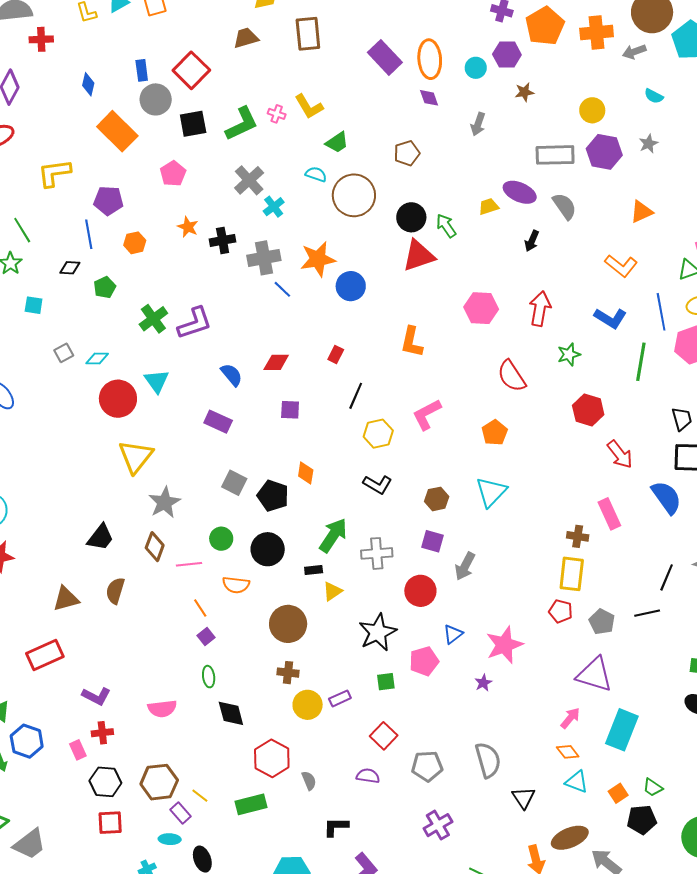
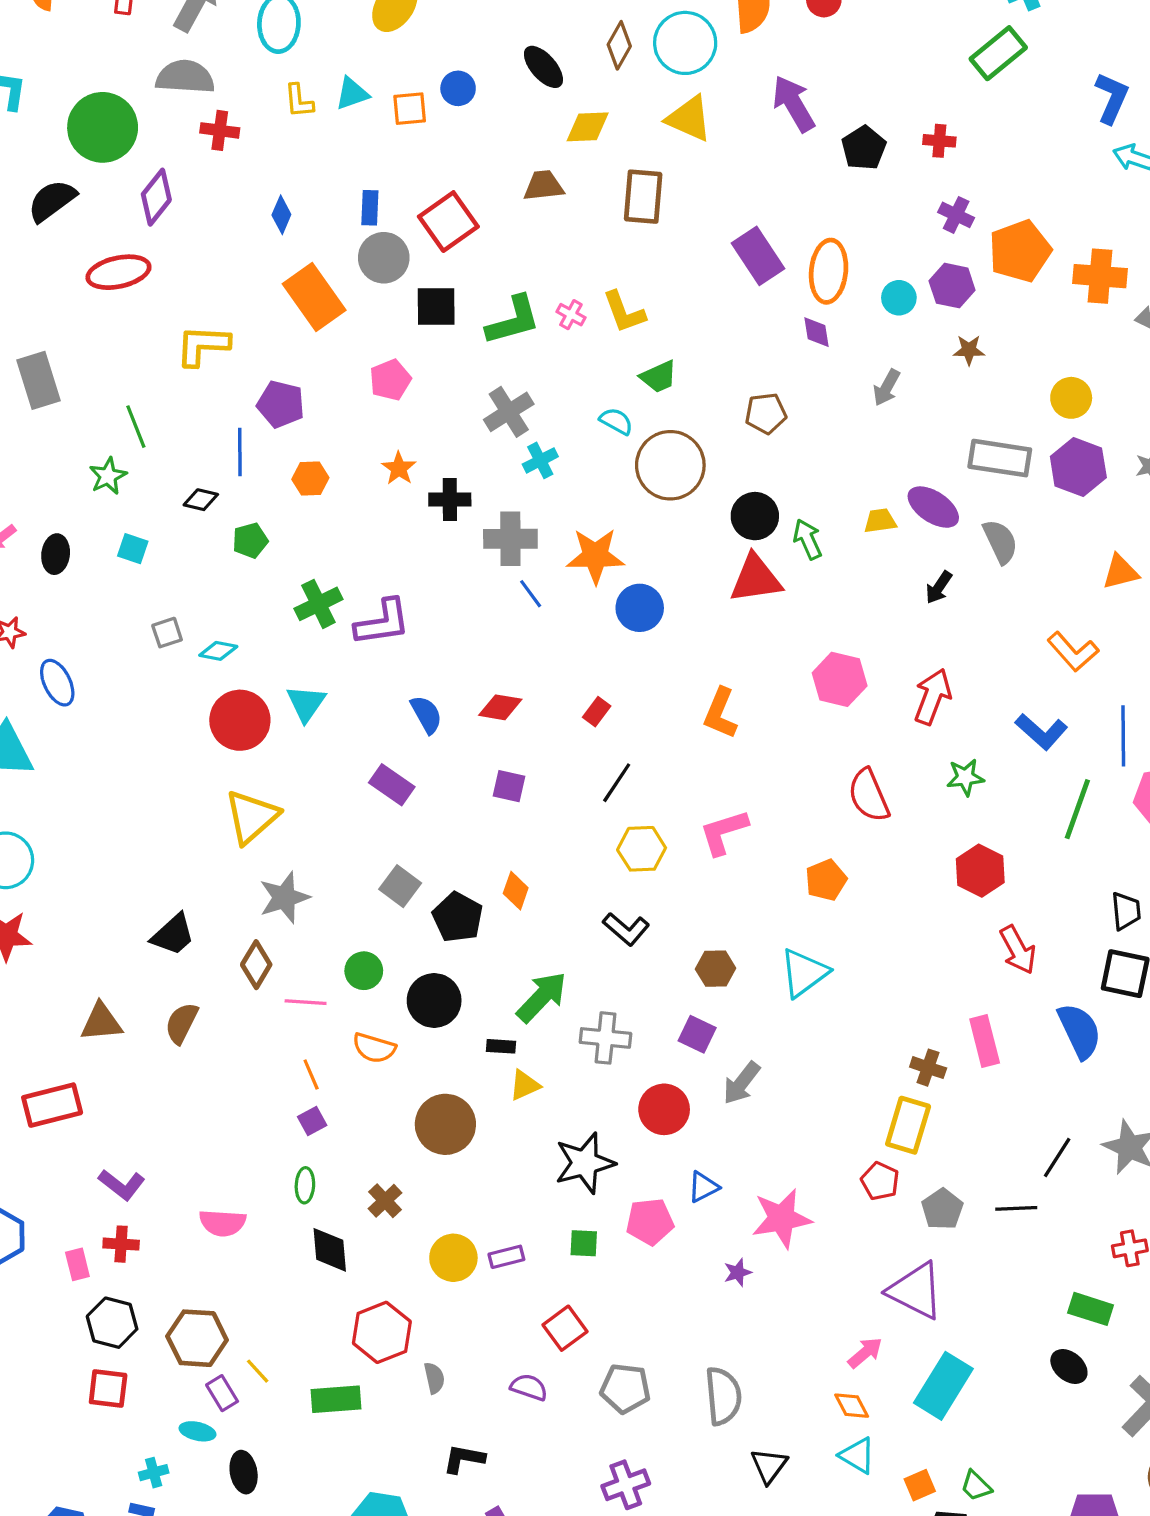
brown cross: (288, 673) -> (385, 1201), moved, turned 30

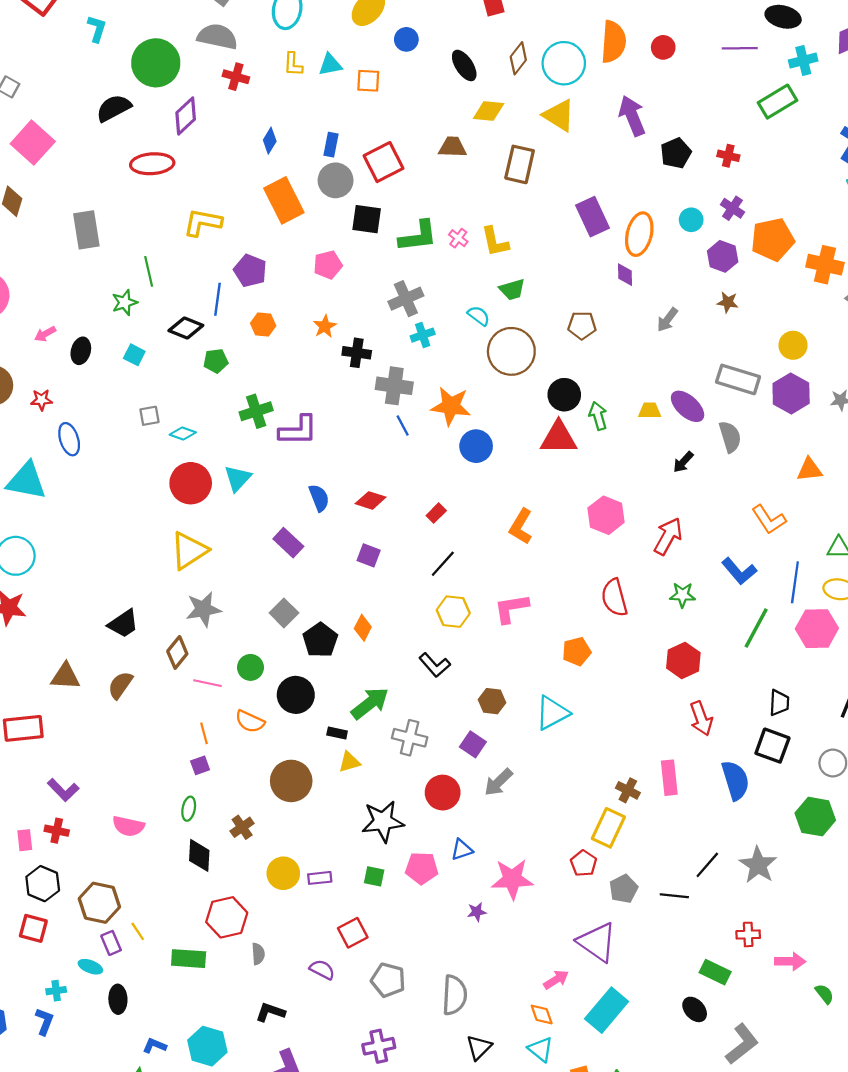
blue circle: (458, 88) -> (406, 39), moved
cyan circle: (899, 298) -> (691, 220), moved
black diamond: (201, 500) -> (186, 328), size x1.4

